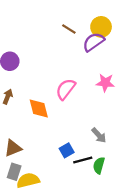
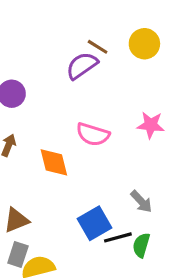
purple semicircle: (94, 42) -> (82, 66), moved
pink semicircle: (66, 89) -> (93, 134), turned -110
blue square: (67, 150) -> (94, 223), size x1.5

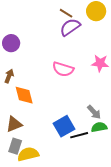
purple semicircle: (82, 66) -> (70, 27), moved
orange diamond: (54, 162) -> (24, 95), moved
green semicircle: (141, 245) -> (99, 127), moved, turned 63

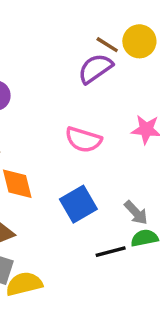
brown line: (66, 13) -> (107, 45), moved
blue square: (64, 126) -> (78, 204), moved

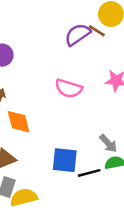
brown line: (107, 45) -> (97, 31), moved
blue square: (78, 204) -> (65, 160), moved, turned 36

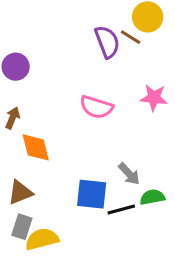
purple semicircle: (78, 35) -> (107, 42), turned 104
gray arrow: (108, 143) -> (129, 174), moved

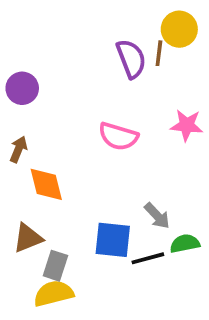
brown line: (131, 37) -> (159, 53), turned 65
gray rectangle: (22, 227) -> (55, 266), moved

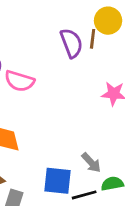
pink semicircle: (118, 136) -> (19, 81), moved

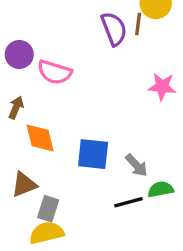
blue square: (57, 181) -> (93, 154), moved

